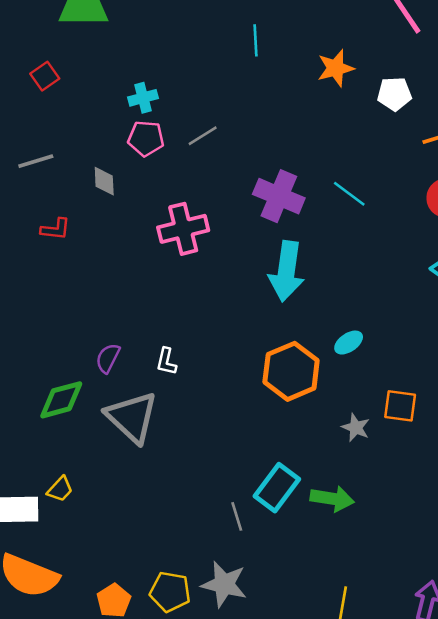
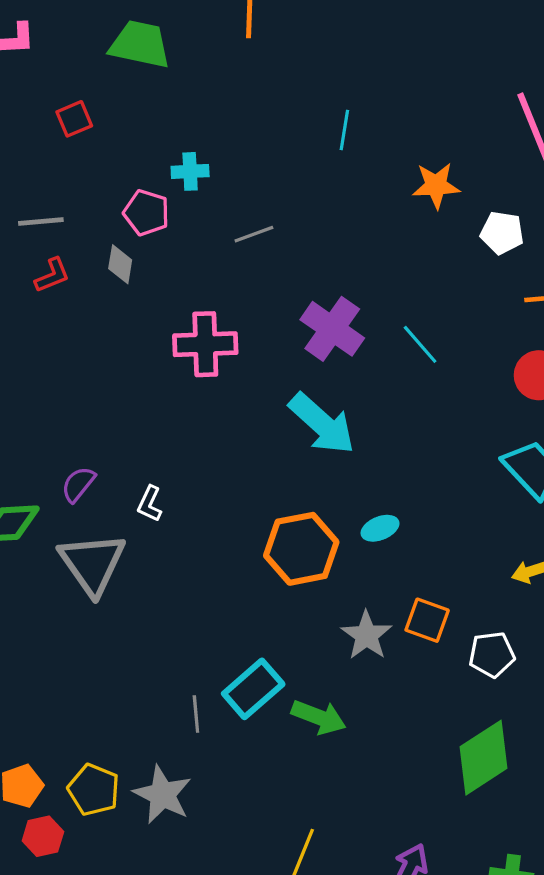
pink pentagon: (146, 138) -> (146, 213), moved
red L-shape: (55, 229) -> (52, 275), moved, turned -40
cyan arrow: (287, 271) -> (322, 424), turned -68
gray star: (356, 428) -> (367, 635), size x1.4

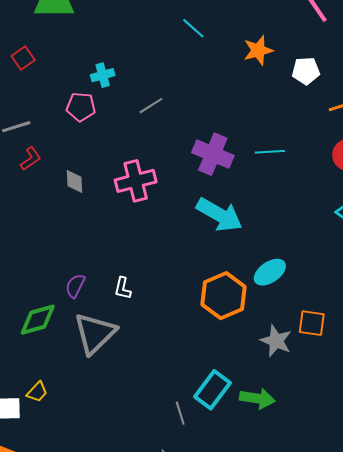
cyan line: (344, 130) -> (193, 28), turned -45
gray diamond: (120, 264) -> (74, 181), moved
cyan line: (420, 344) -> (270, 152), turned -40
cyan ellipse: (380, 528) -> (270, 272), size x1.4
gray triangle: (92, 564) -> (95, 333), turned 33

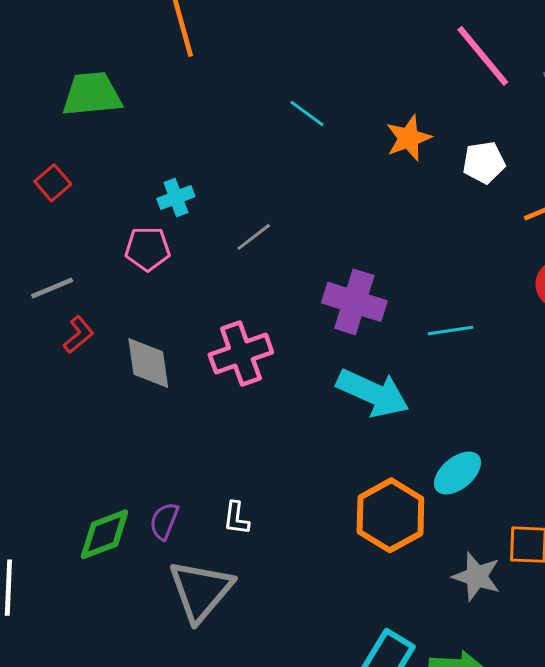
cyan line: (270, 152) -> (450, 330), moved
gray diamond: (74, 181) -> (148, 363), size x1.5
green diamond: (38, 320) -> (105, 534), moved

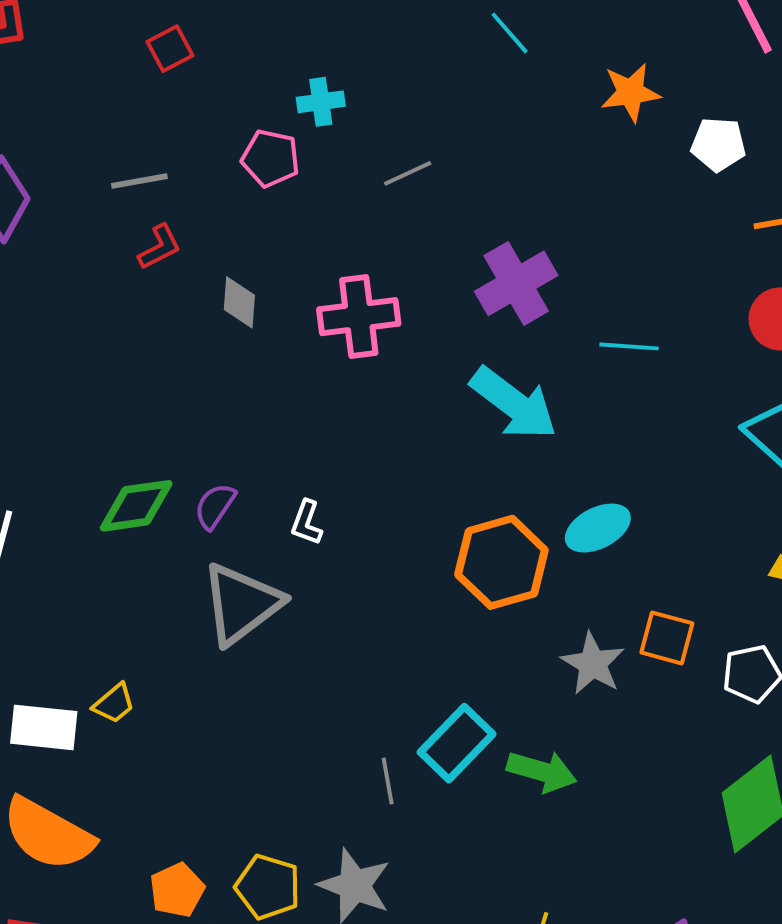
purple cross: (354, 302) -> (516, 283), turned 30
gray diamond: (148, 363) -> (239, 302), size x0.7

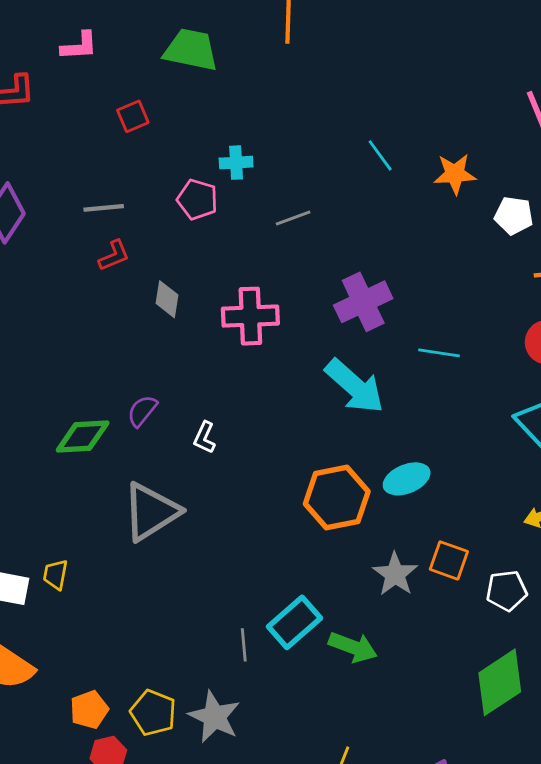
cyan line: (510, 33) -> (380, 155), moved
purple semicircle: (215, 506) -> (142, 411), moved
white L-shape: (307, 523) -> (204, 438), moved
yellow trapezoid: (114, 704) -> (55, 575), turned 136

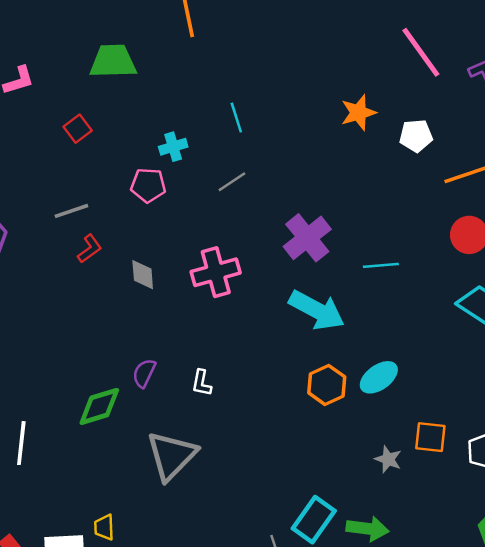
cyan line: (380, 155) -> (236, 118), moved, turned 32
orange hexagon: (337, 498) -> (327, 385), moved, size x0.7
gray star: (395, 574) -> (388, 459), size x0.7

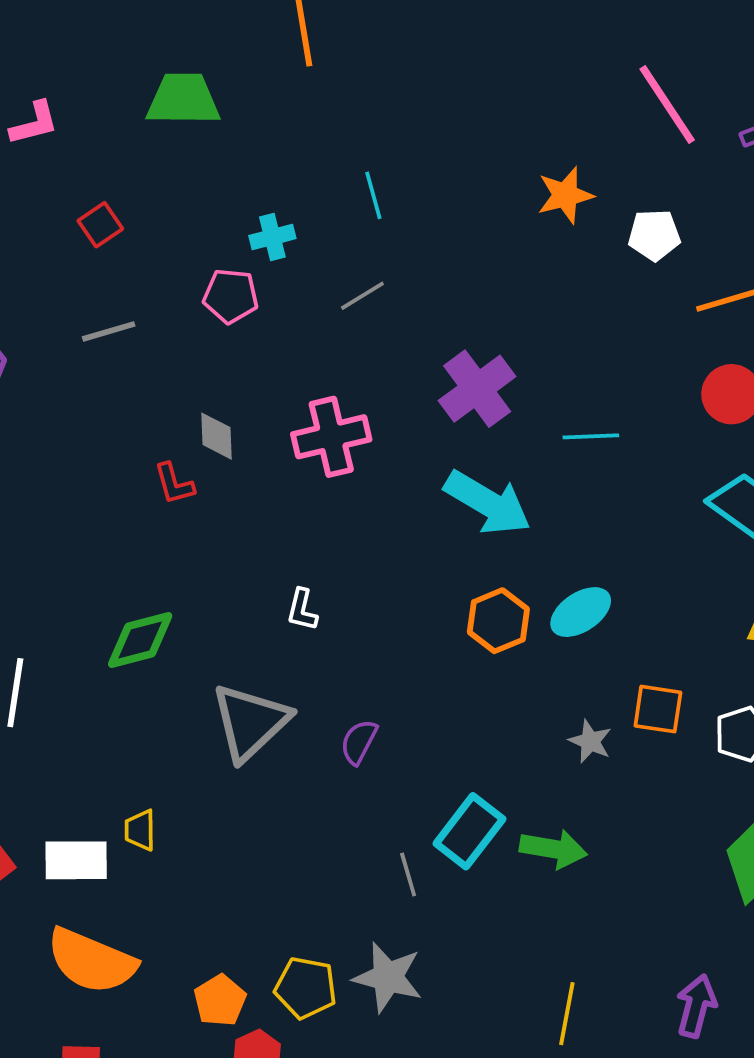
red square: (78, 129) -> (100, 225), moved
red L-shape: (90, 249) -> (174, 484), moved, turned 108
purple semicircle: (144, 373) -> (359, 742), moved

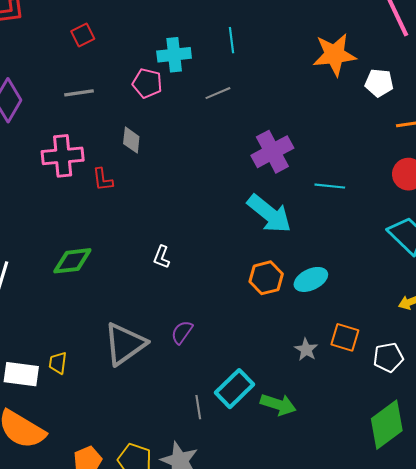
orange star: (565, 195) -> (334, 55), size x1.4
cyan cross: (272, 237) -> (174, 55), size x1.4
gray diamond: (216, 436) -> (131, 140), moved
pink cross: (331, 437) -> (63, 156), moved
gray triangle: (250, 722) -> (125, 344), moved

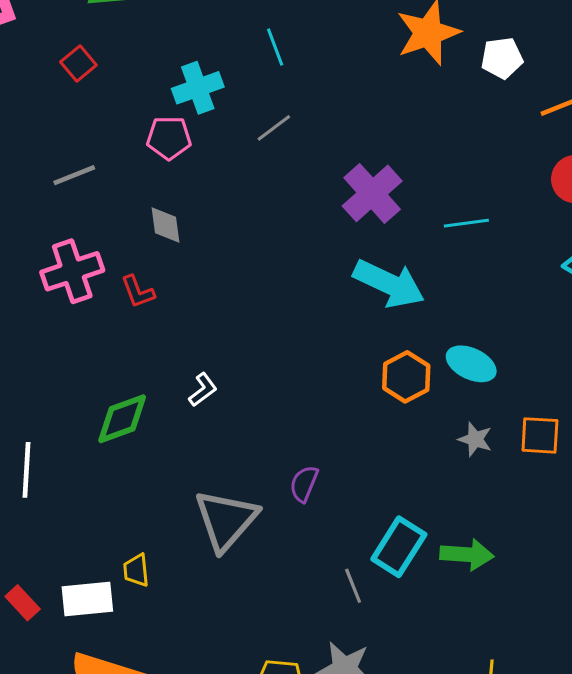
red square: (83, 35) -> (78, 63), moved
white L-shape: (162, 257) -> (203, 390), moved, turned -135
cyan ellipse: (311, 279) -> (471, 364), turned 64
gray star: (306, 350) -> (475, 439), moved

